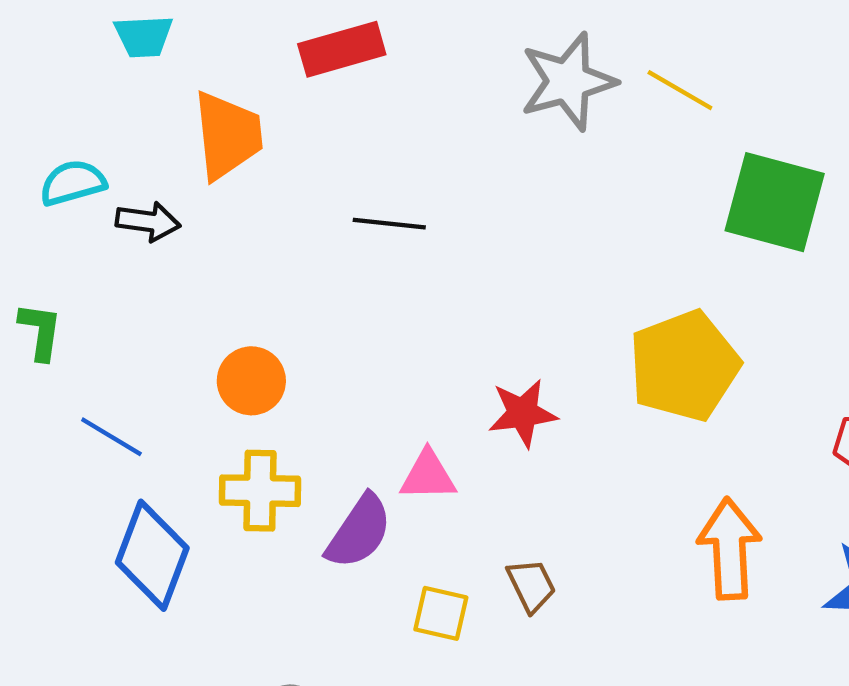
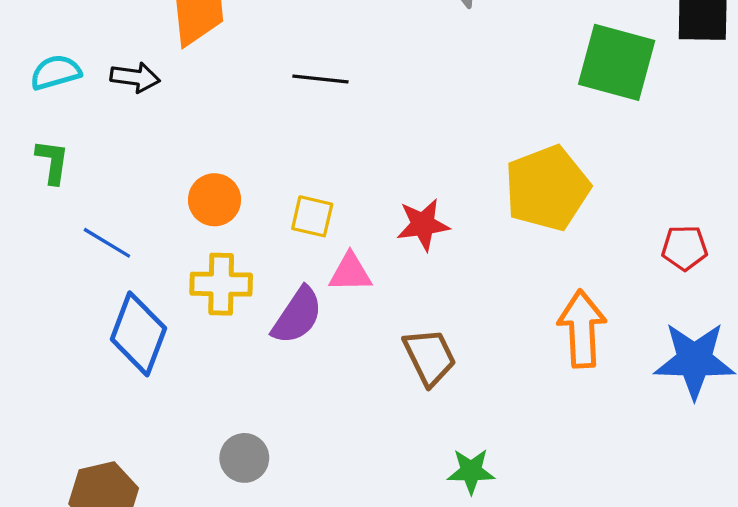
cyan semicircle: (73, 183) -> (56, 72), moved
brown trapezoid: (531, 585) -> (430, 357), size x1.4
yellow square: (441, 613) -> (312, 216), moved

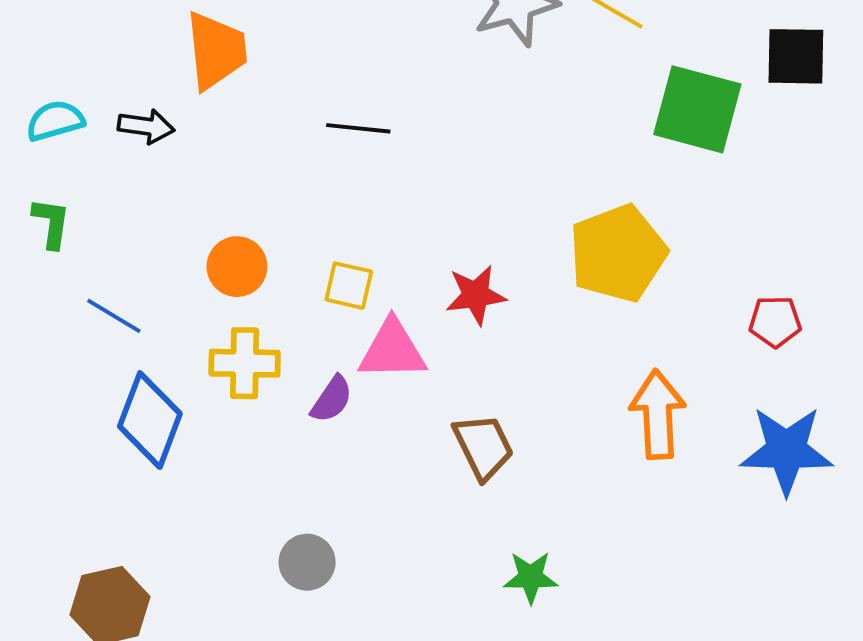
pink triangle: (350, 273) -> (392, 350), size x1.4
purple semicircle: (297, 316) -> (332, 399), size x0.7
gray circle: (244, 458) -> (307, 562), moved

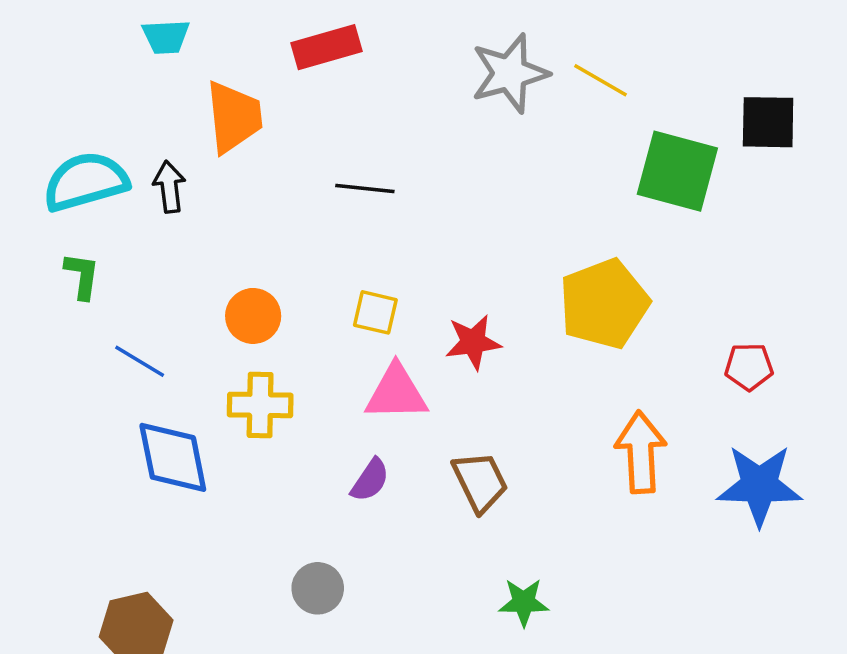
cyan semicircle: (55, 121) -> (86, 182), size x1.6
black arrow: (146, 126) -> (169, 187), turned -105
yellow square: (349, 286) -> (375, 312), moved
purple semicircle: (332, 399) -> (370, 480), moved
blue diamond: (150, 420) -> (173, 457), turned -32

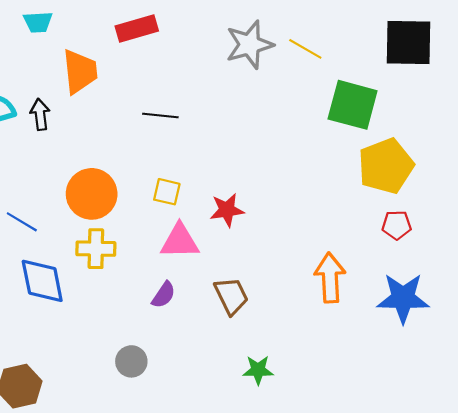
black square: (768, 122) -> (408, 42), moved, size x1.4
yellow pentagon: (604, 304) -> (386, 166), moved
orange circle: (253, 316) -> (92, 194), size x1.5

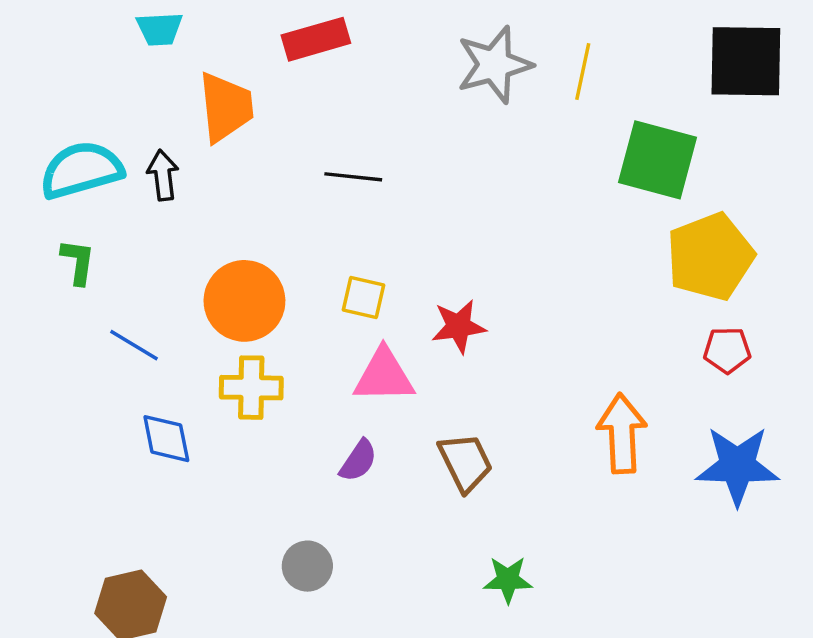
yellow line: (305, 49) -> (583, 71), turned 72
blue diamond: (42, 281) -> (166, 439), size x0.7

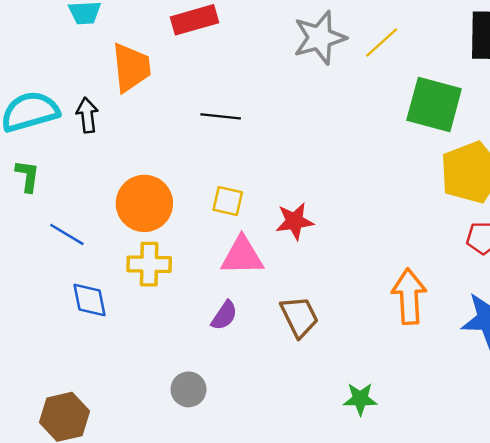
yellow line: (583, 71) -> (382, 42), turned 36
green star: (508, 580) -> (360, 399), moved

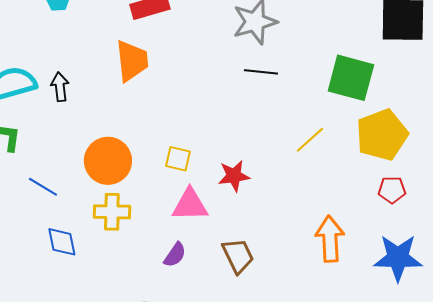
yellow line: (382, 42) -> (310, 140), moved
orange trapezoid: (131, 68) -> (132, 61), moved
black line: (221, 116) -> (261, 72), moved

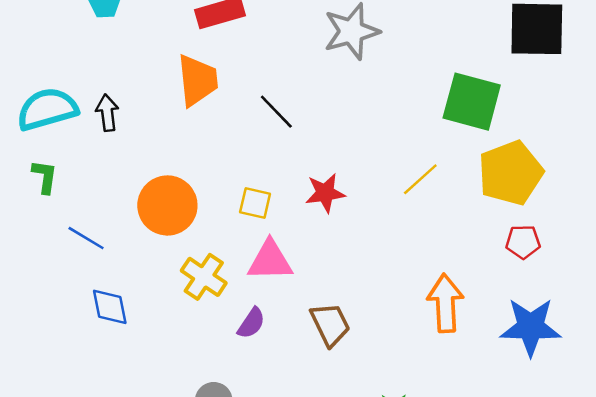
black line: (261, 72) -> (276, 112), moved, turned 40
red star: (234, 176) -> (325, 193), moved
yellow cross: (112, 212) -> (204, 277), moved, turned 33

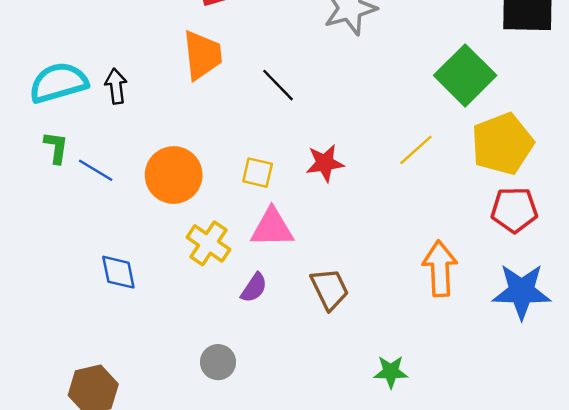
green square: (472, 102) -> (465, 75), turned 30
blue line: (86, 238) -> (96, 170), moved
red pentagon: (523, 242) -> (514, 210), size x1.4

